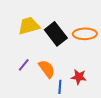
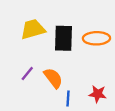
black rectangle: (56, 34) -> (64, 38), turned 40
red star: (79, 77) -> (98, 94), moved

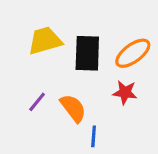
orange ellipse: (96, 38) -> (133, 53), turned -35
red star: (98, 94) -> (125, 92), moved

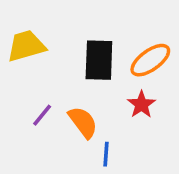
yellow trapezoid: (45, 41) -> (26, 46), moved
red star: (125, 92) -> (141, 104), turned 30

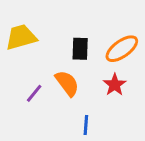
black rectangle: (99, 60) -> (80, 49), size x0.7
orange semicircle: (83, 122) -> (67, 83), moved

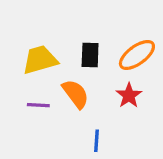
yellow trapezoid: (21, 37) -> (40, 60), moved
purple line: (34, 93) -> (38, 105), turned 54

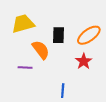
yellow trapezoid: (40, 60) -> (23, 24), moved
orange semicircle: (75, 94) -> (41, 50), moved

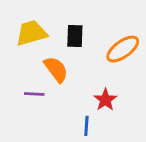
black rectangle: (59, 35) -> (75, 36), moved
red star: (84, 61) -> (105, 100), moved

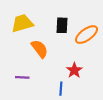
black rectangle: (75, 36) -> (62, 25), moved
purple line: (34, 94) -> (22, 77), moved

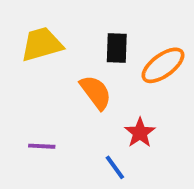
orange semicircle: (40, 49) -> (96, 92), moved
blue line: (61, 89) -> (115, 167), turned -40

